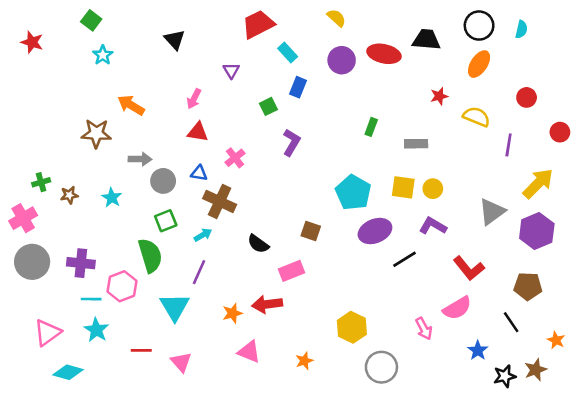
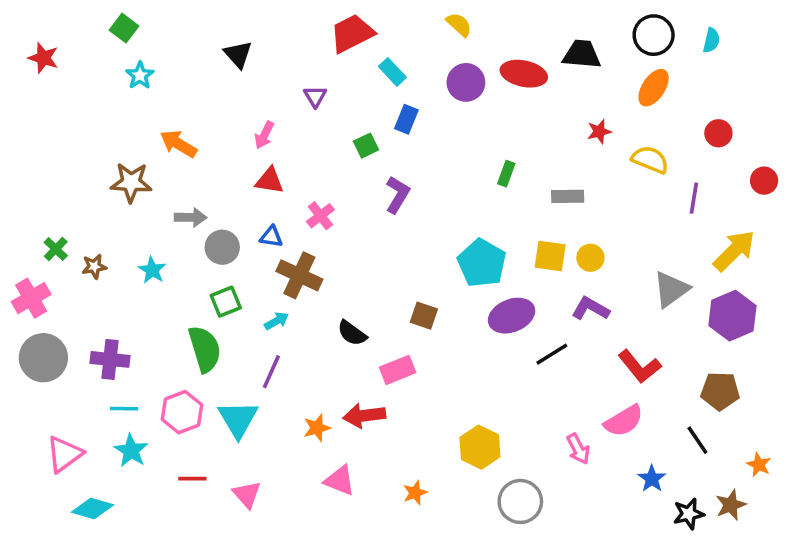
green cross: (41, 182) -> (56, 249), turned -30
pink hexagon: (122, 286) -> (182, 412), moved

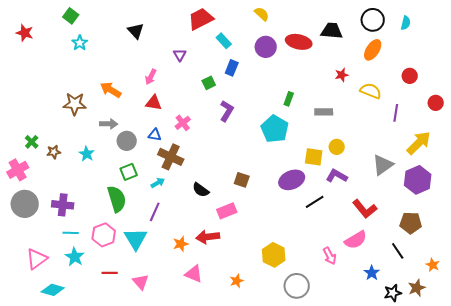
orange arrow: (178, 144) -> (111, 90), moved
yellow square: (550, 256) -> (314, 157), moved
cyan pentagon: (482, 263) -> (275, 129), moved

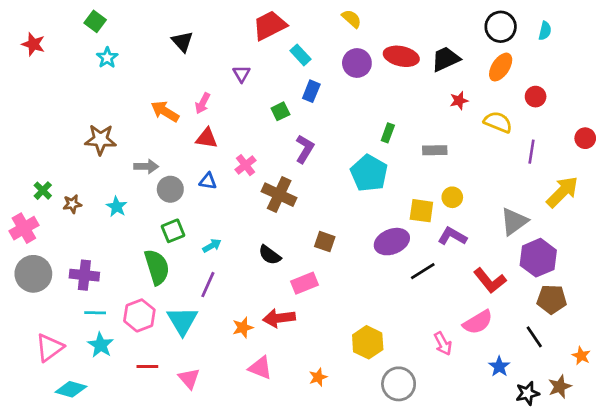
black trapezoid: (332, 31) -> (446, 59), moved, turned -30
red circle: (410, 76) -> (536, 97), moved
orange arrow: (111, 90) -> (165, 111), moved
brown cross: (171, 157) -> (279, 195), moved
purple hexagon: (418, 180) -> (538, 258), moved

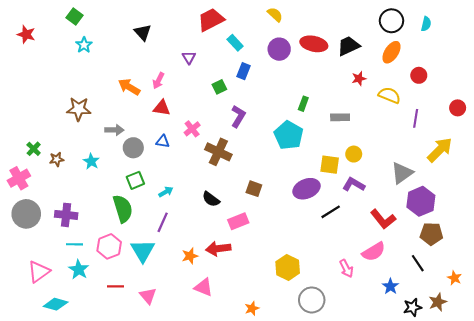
orange star: (318, 377) -> (252, 308), moved

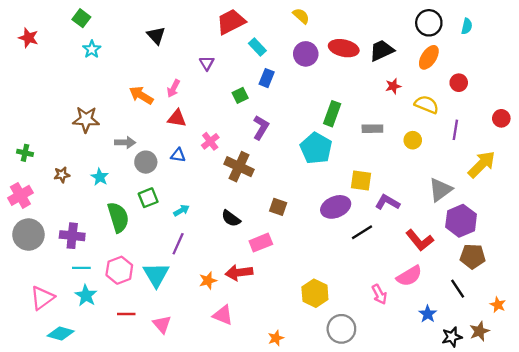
green rectangle: (303, 104) -> (332, 114), size x1.5
green cross: (34, 149) -> (25, 153), moved, turned -32
yellow circle: (354, 154) -> (413, 140), moved
green semicircle: (123, 209) -> (118, 217), moved

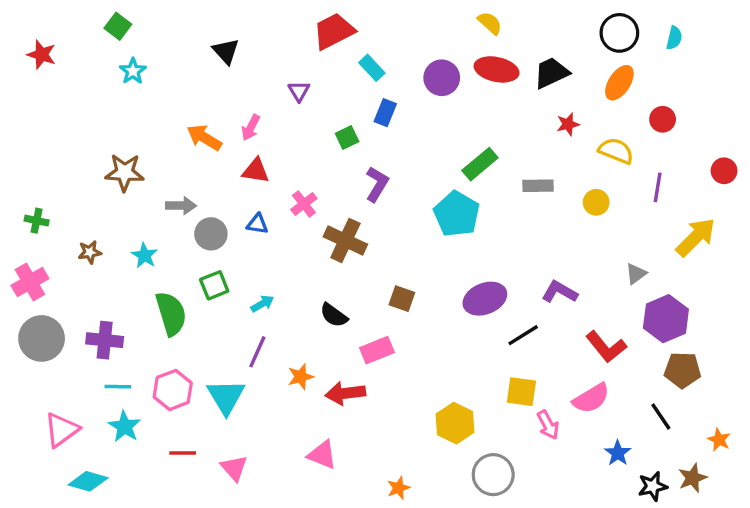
yellow semicircle: (301, 16) -> (490, 23), moved
green rectangle: (332, 114) -> (480, 164), turned 30
yellow square: (361, 180) -> (521, 392), moved
gray triangle: (440, 190) -> (636, 274), size x0.6
orange star: (208, 281) -> (301, 377), moved

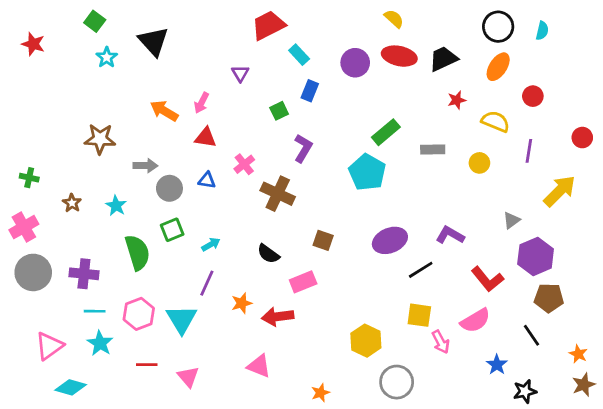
black triangle: (226, 51) -> (153, 41), moved, size x1.4
brown star: (90, 252) -> (72, 203), turned -30
brown star: (692, 478) -> (584, 385), moved

